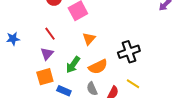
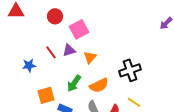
blue star: (13, 39) -> (29, 65), moved
purple triangle: (47, 54) -> (69, 50), moved, turned 32

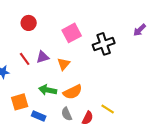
pink square: (79, 29) -> (72, 33), moved
black cross: (130, 70) -> (104, 44), moved
green arrow: (74, 83) -> (48, 90), turned 66

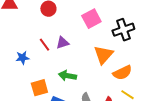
orange triangle: (64, 64) -> (103, 55), moved, size x1.5
orange semicircle: (73, 92) -> (122, 73), moved

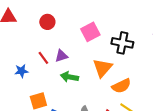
black cross: (123, 30) -> (122, 43), turned 30
green arrow: (67, 76) -> (69, 77), moved

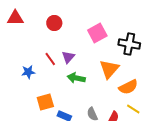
purple triangle: (61, 56) -> (68, 57), turned -32

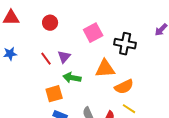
orange triangle: (109, 69) -> (105, 69), turned 45
blue star: (28, 72) -> (10, 54), moved
orange square: (45, 102) -> (54, 94), moved

